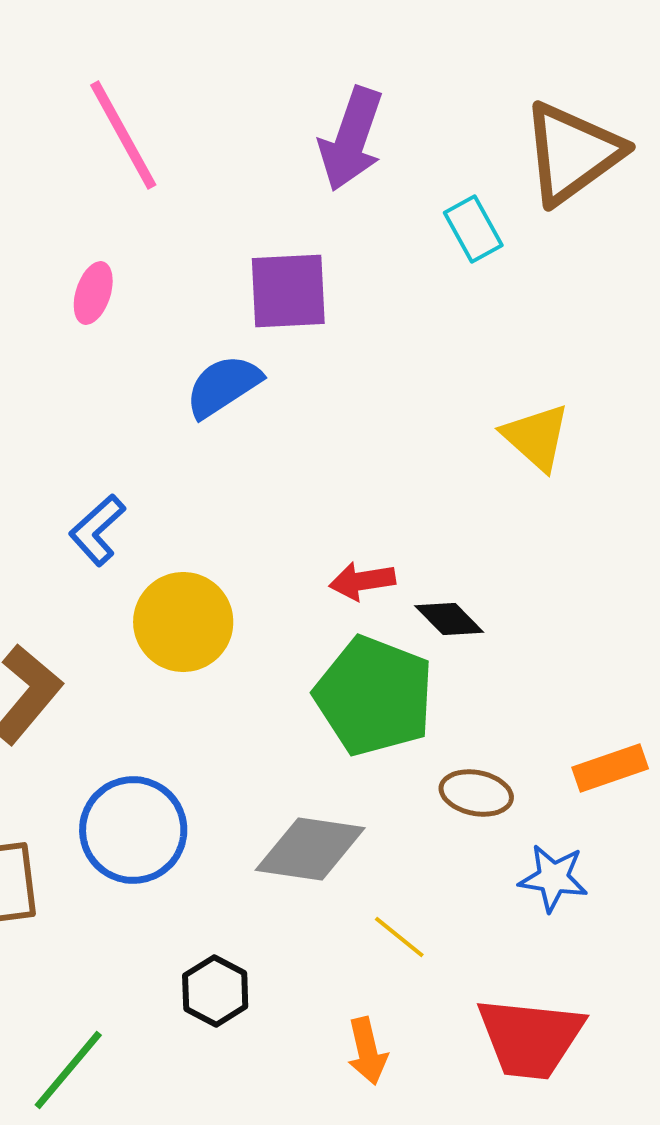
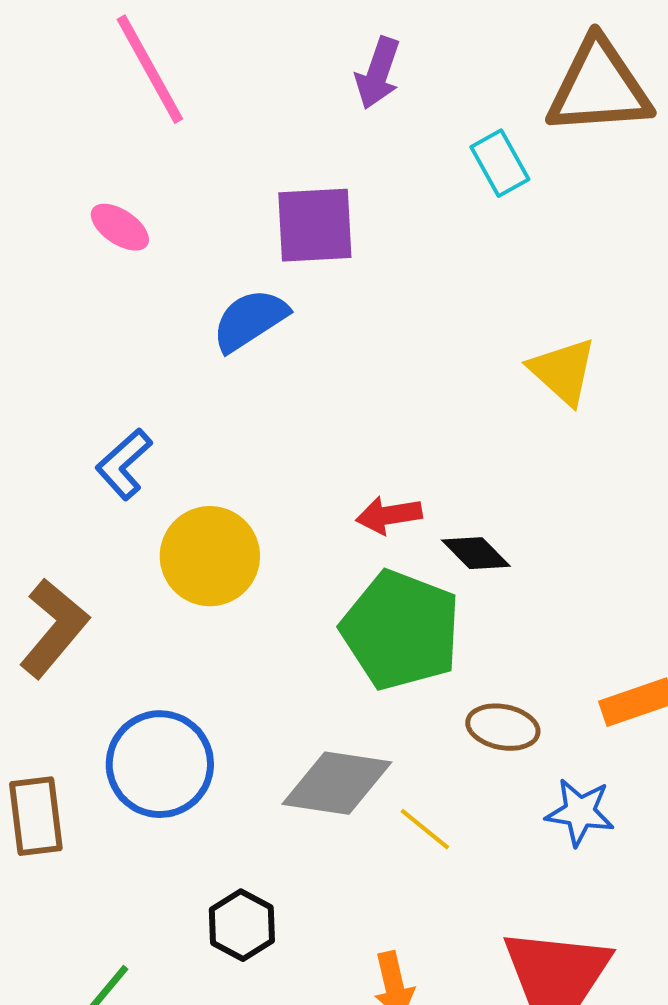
purple arrow: (351, 139) -> (378, 73), size x0.7
brown triangle: (572, 153) -> (599, 87), turned 32
pink ellipse: (93, 293) -> (120, 227), turned -74
yellow line: (399, 937) -> (425, 829), moved

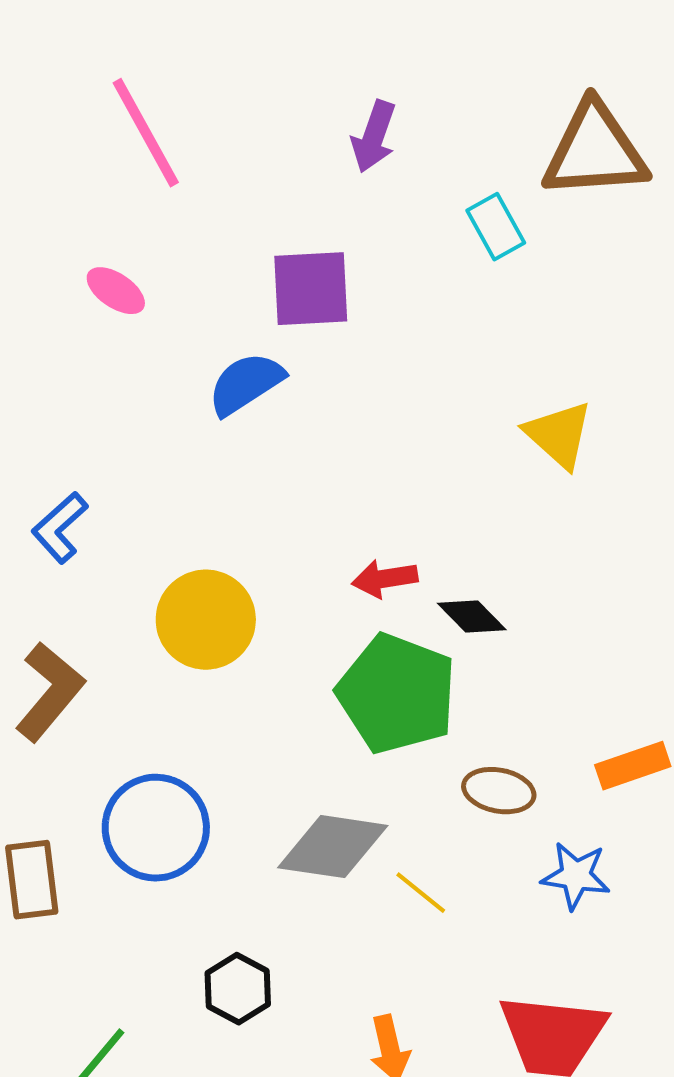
blue L-shape: (124, 464) -> (60, 528), moved

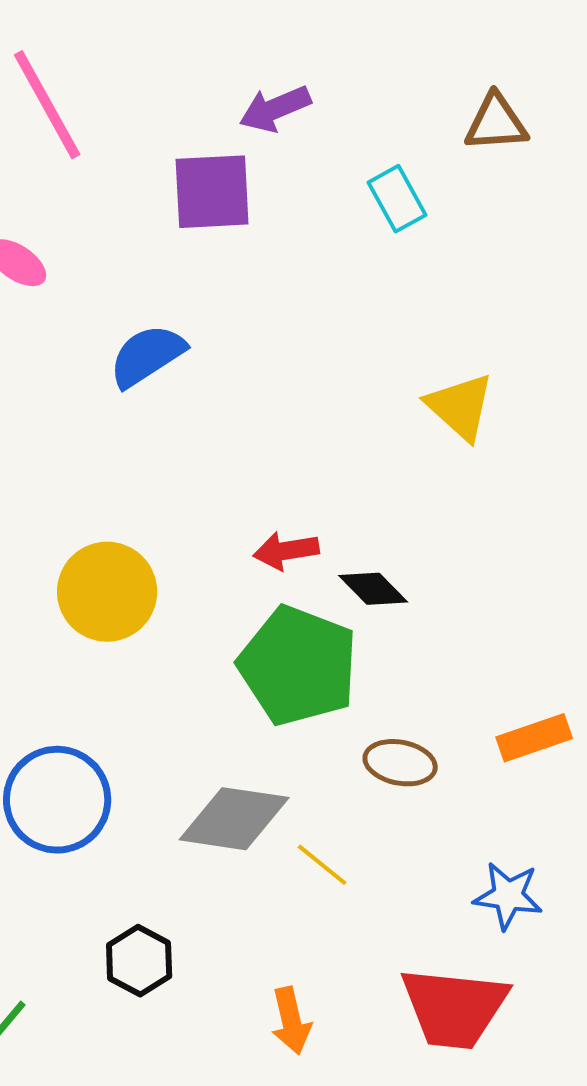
purple arrow: (374, 137) -> (275, 109), turned 48
brown triangle: (595, 151) -> (496, 123), size x0.6
purple square: (311, 289) -> (212, 192), moved
blue star: (576, 876) -> (508, 896), moved

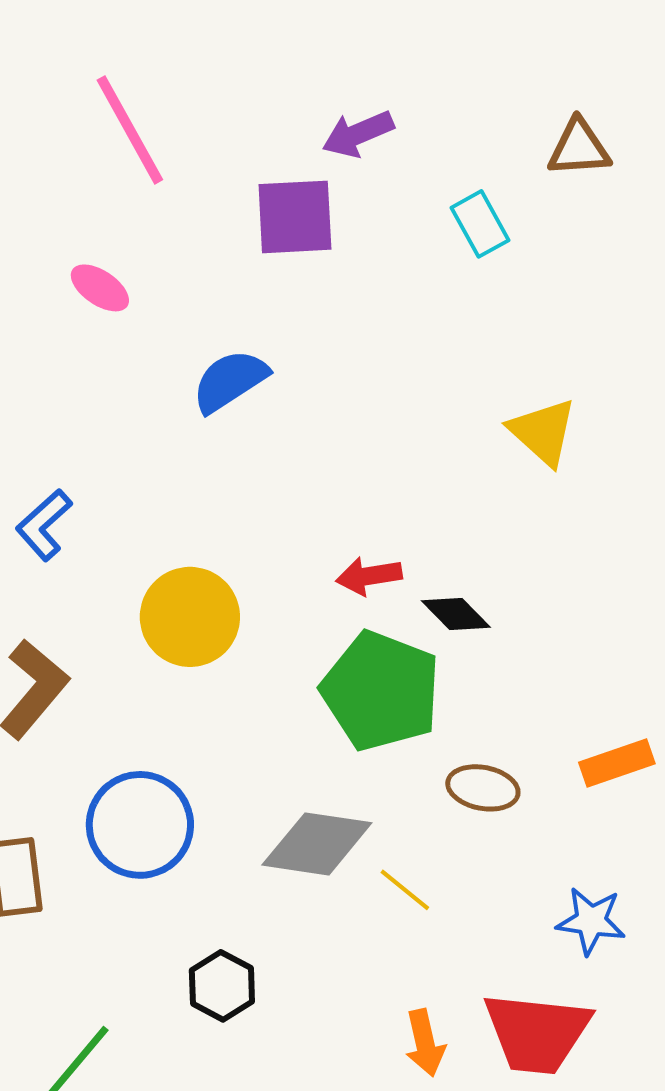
orange arrow: (291, 1021) -> (425, 1043), moved

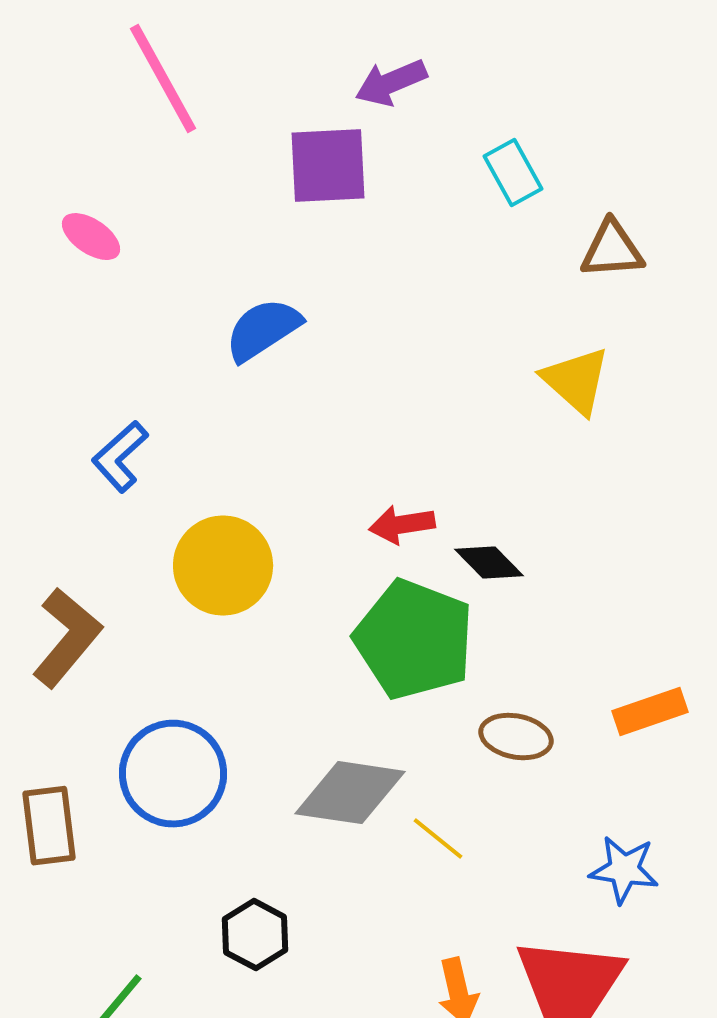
brown triangle: (579, 148) -> (612, 250), moved
pink ellipse: (100, 288) -> (91, 237), moved
blue L-shape: (44, 525) -> (120, 457), moved

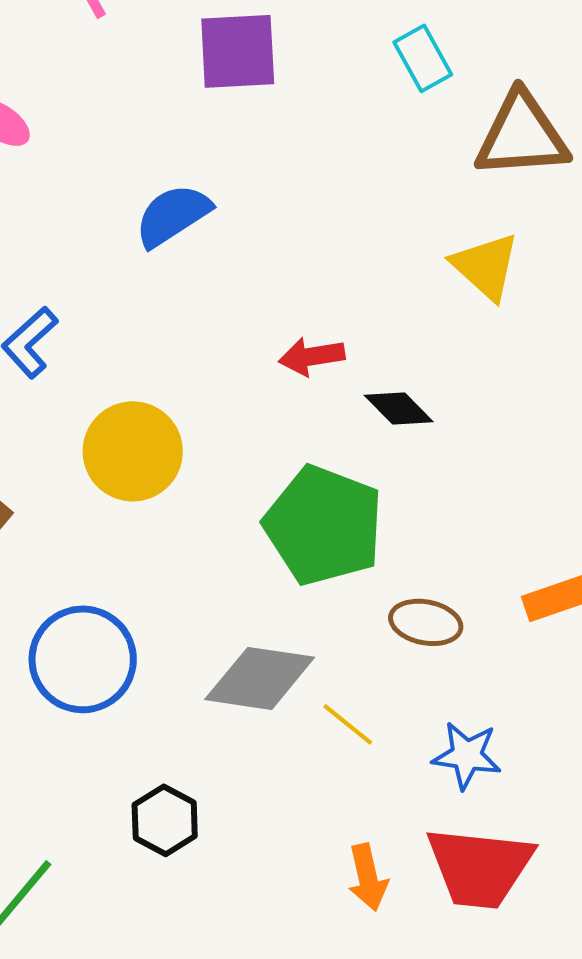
brown triangle: (612, 250) -> (522, 135), size x1.5
red arrow: (402, 525) -> (312, 356), moved
black diamond: (489, 563) -> (399, 408), moved
blue star: (624, 870) -> (467, 755), moved

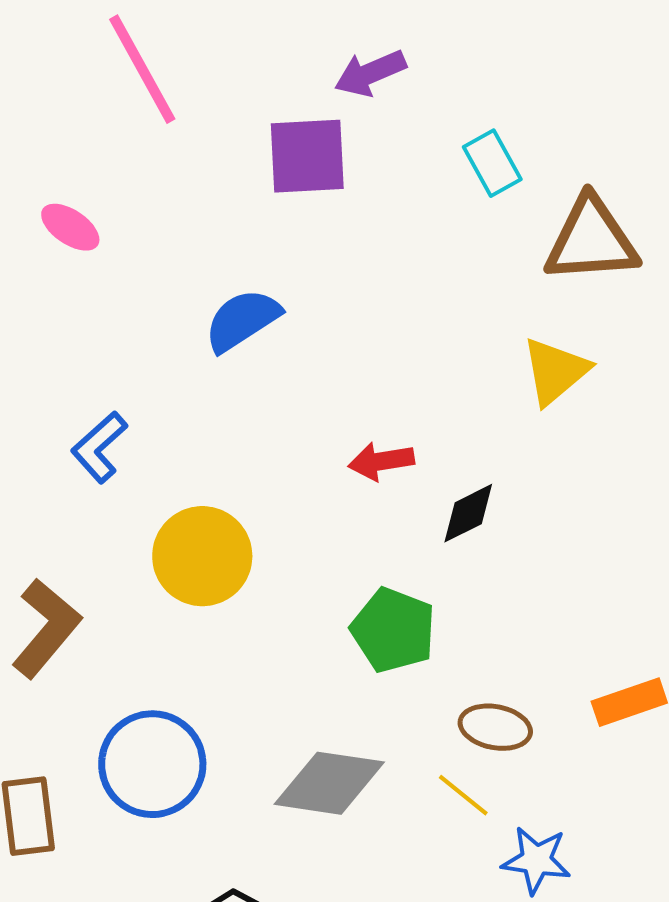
yellow triangle: (486, 266) -> (555, 371), turned 38
black diamond: (399, 408) -> (468, 513), turned -72
green pentagon: (324, 525) -> (393, 630), size x0.7
yellow line: (348, 724) -> (463, 795), moved

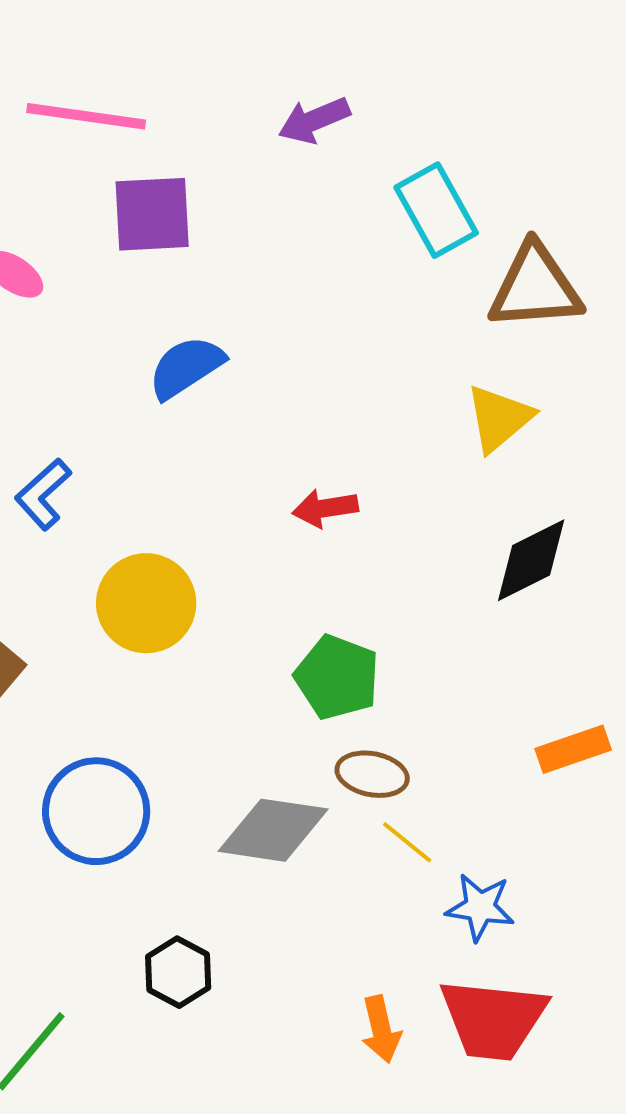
pink line: (142, 69) -> (86, 116), turned -53
purple square: (307, 156) -> (152, 214), moved
cyan rectangle: (492, 163) -> (436, 210), size x1.4
black diamond: (468, 513) -> (531, 560), moved, size x1.4
brown ellipse: (495, 727) -> (372, 774), moved

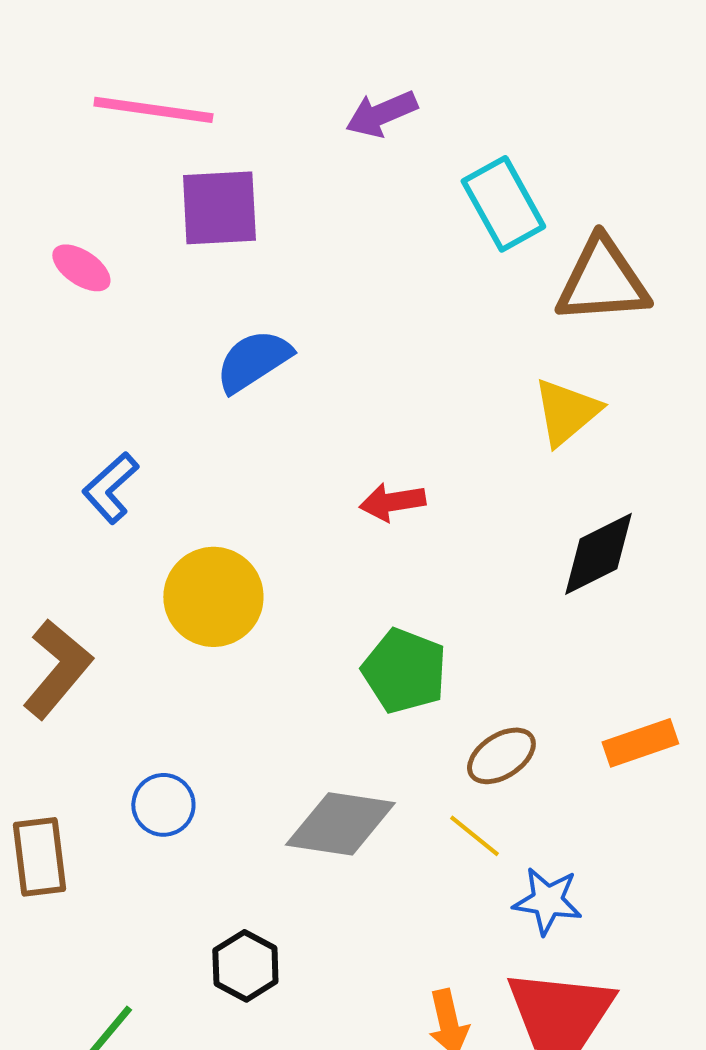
brown ellipse: (372, 774) -> (501, 756), moved, turned -44
blue circle: (96, 811) -> (163, 805), size x0.6

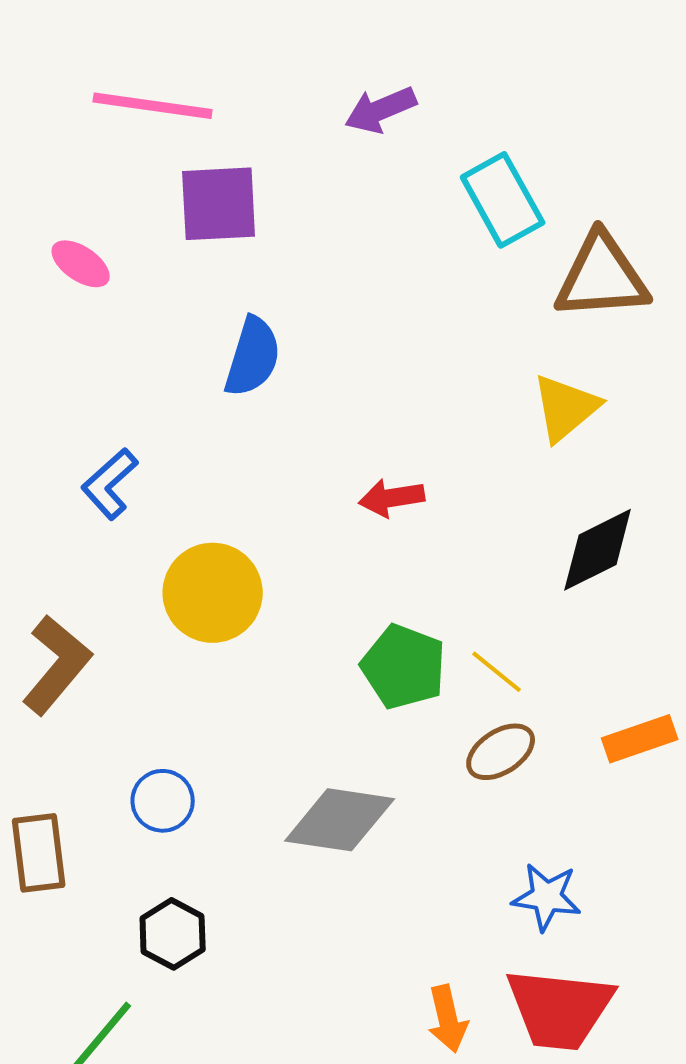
blue semicircle: (253, 361) -> (253, 357), turned 140
yellow line: (474, 836) -> (497, 672), moved
black hexagon: (245, 966) -> (173, 934), moved

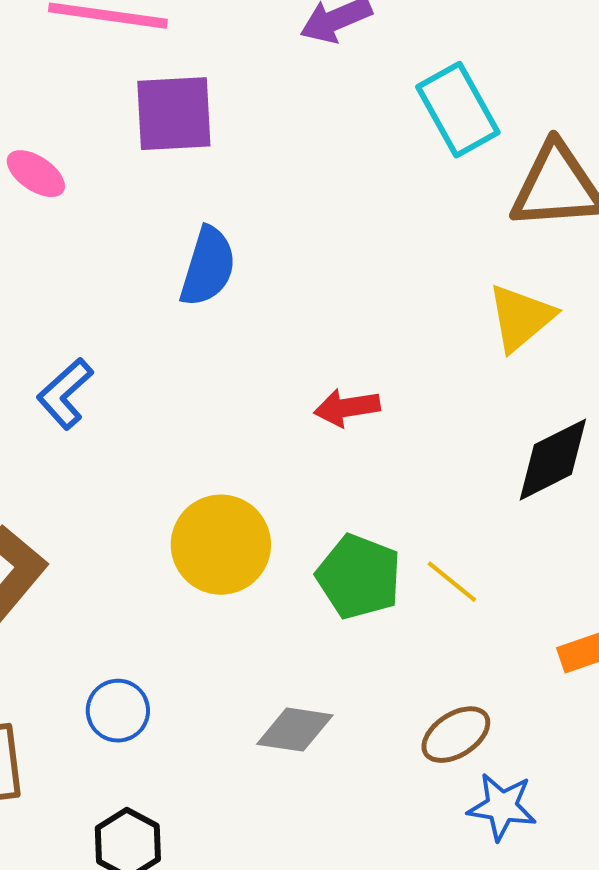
yellow circle: (213, 593) -> (221, 545), moved
brown ellipse: (501, 752) -> (456, 735), moved
gray diamond: (340, 820) -> (295, 730), size x0.7

